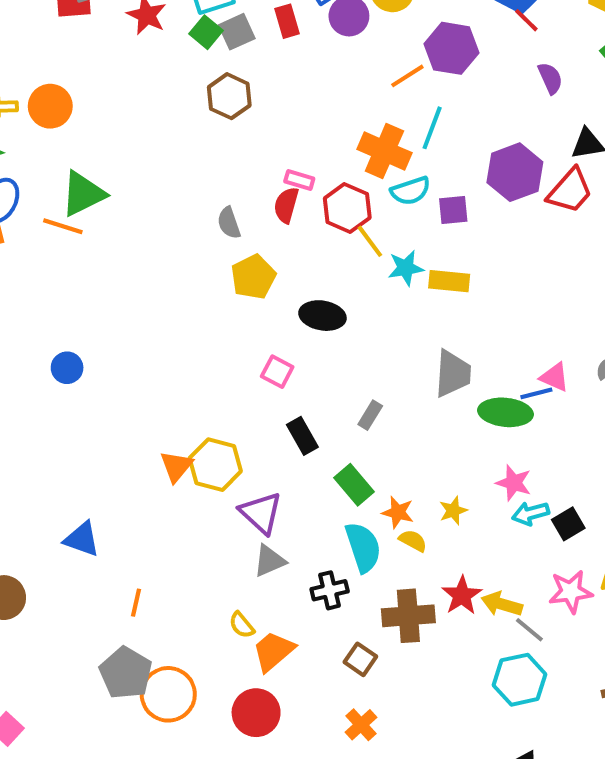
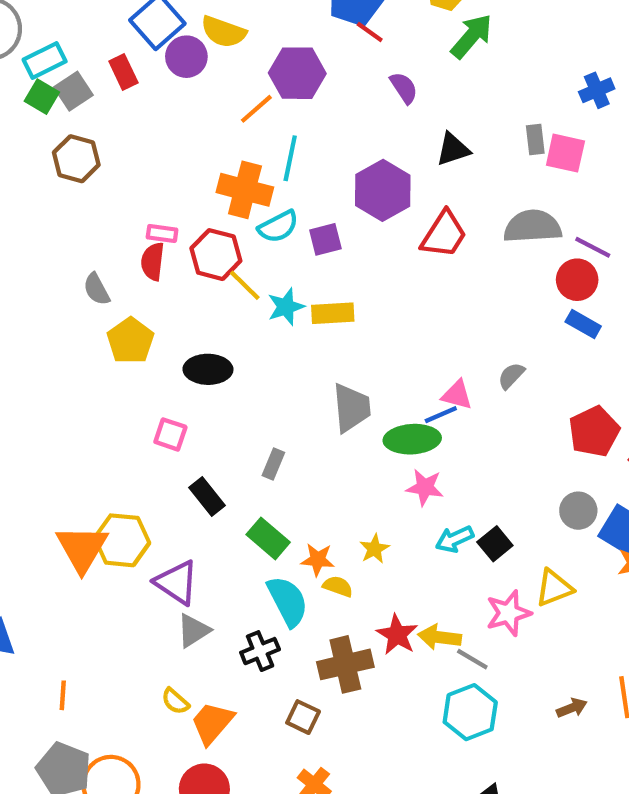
red trapezoid: (570, 191) -> (444, 234), moved
orange triangle: (176, 466) -> (82, 548), size x1.5
pink star: (514, 483) -> (425, 487), moved

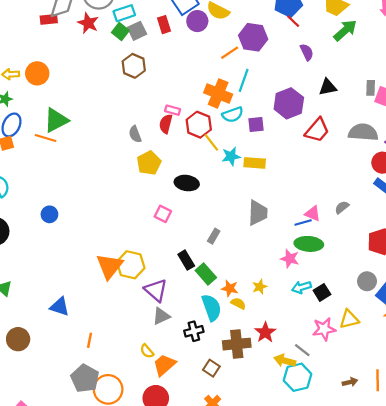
green ellipse: (412, 439) -> (309, 244), moved
black rectangle: (207, 496) -> (186, 260), moved
yellow arrow: (440, 637) -> (285, 361), moved

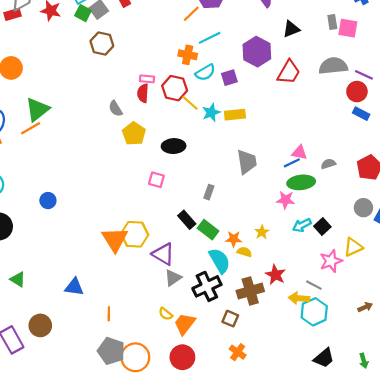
cyan line: (244, 80) -> (210, 38), turned 55
orange cross: (218, 93) -> (188, 55), size x0.7
orange line: (46, 138) -> (31, 128), turned -36
gray semicircle: (342, 207) -> (328, 164), moved, turned 32
black cross: (194, 331) -> (207, 286), size x1.5

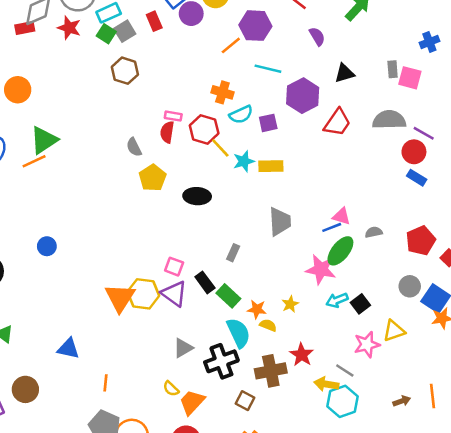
cyan line: (210, 38) -> (268, 69), moved, turned 35
pink square: (156, 180) -> (174, 267), moved
green ellipse: (301, 182) -> (340, 251), turned -50
pink star: (286, 200) -> (321, 269), size x1.4
purple triangle: (163, 254) -> (174, 294), moved

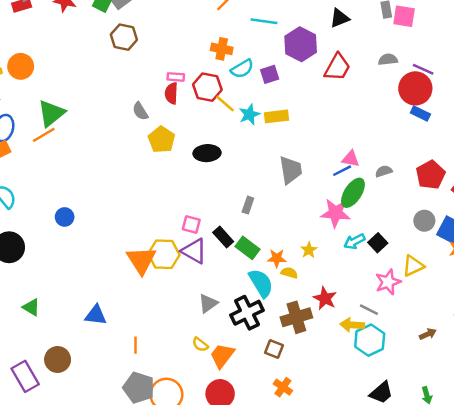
gray semicircle: (389, 120) -> (388, 60), size x0.6
red circle: (414, 152) -> (415, 88), size x1.4

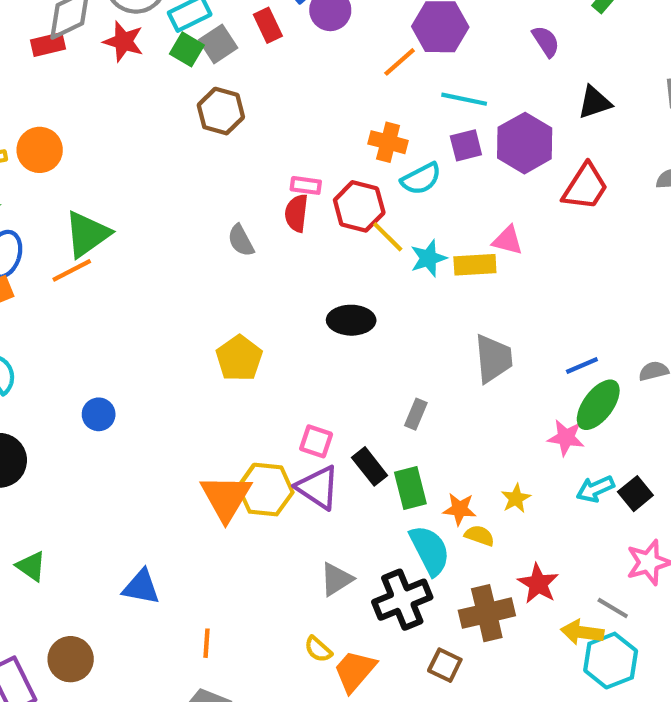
purple square: (270, 74) -> (466, 145), moved
yellow pentagon: (162, 140) -> (239, 358), moved
pink triangle: (351, 159) -> (508, 240), moved
pink star: (336, 213) -> (566, 438), size x0.7
green rectangle: (248, 248) -> (410, 488), turned 35

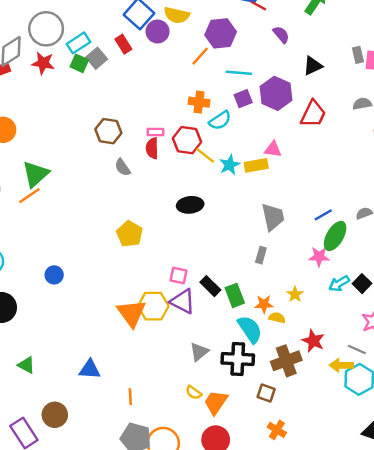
brown hexagon: (221, 111) -> (108, 131), moved
gray rectangle: (416, 414) -> (261, 255), moved
black cross: (402, 600) -> (238, 359), turned 32

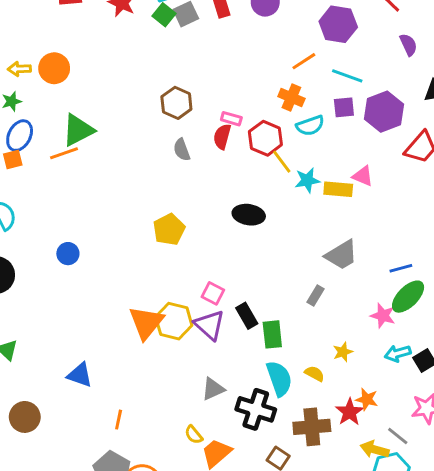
orange line: (200, 56) -> (304, 61), moved
gray trapezoid: (273, 217) -> (341, 255), turned 56
orange star: (264, 304) -> (367, 399), moved

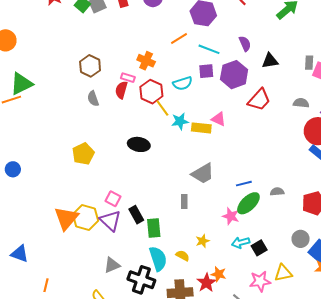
purple semicircle: (408, 45) -> (245, 44), moved
orange cross: (291, 98) -> (146, 61), moved
gray rectangle: (315, 296) -> (184, 201), turned -32

